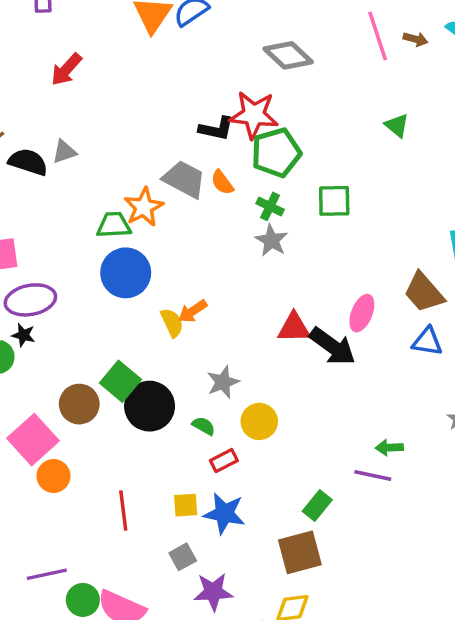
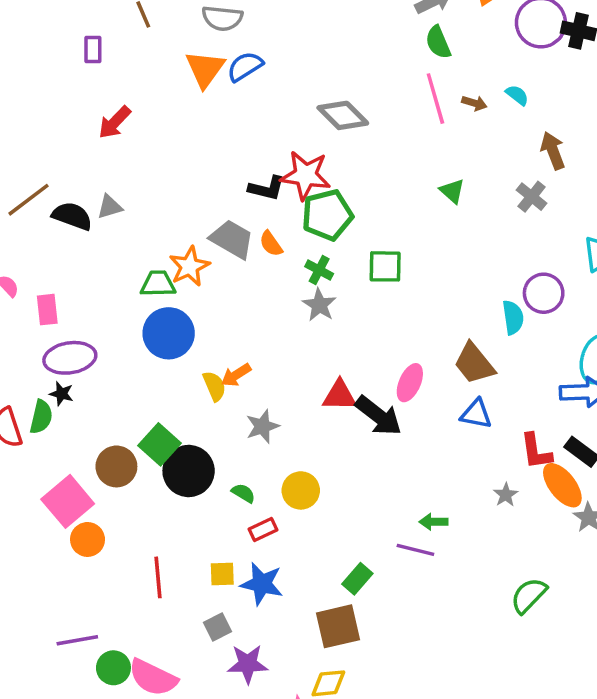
gray star: (223, 382) -> (262, 426), moved

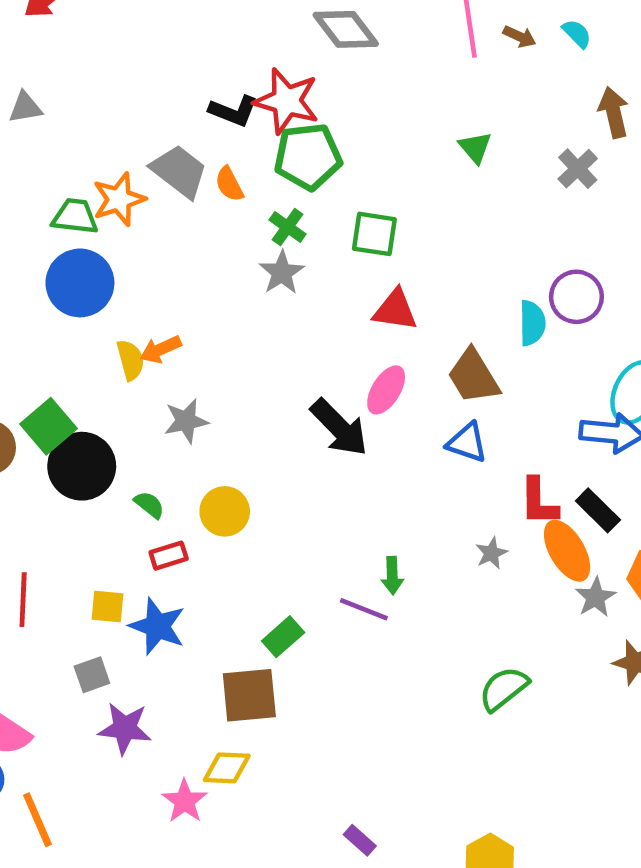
red triangle: (340, 395) -> (395, 310), moved
green arrow: (433, 522) -> (392, 576), turned -100

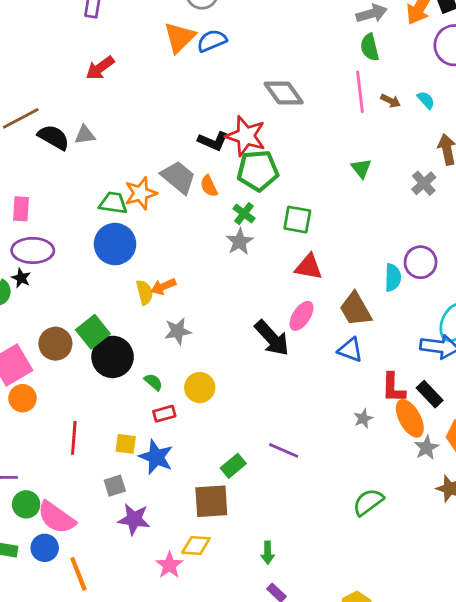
green arrow: (392, 576) -> (268, 553), moved

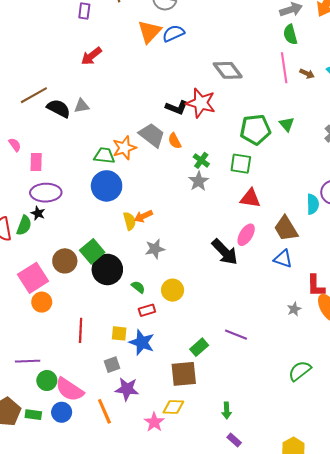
green pentagon: (258, 171) -> (255, 130), moved
orange line: (78, 574) -> (104, 411), moved

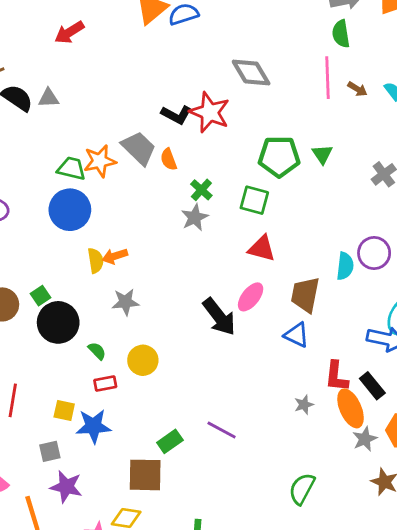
brown trapezoid: (286, 229) -> (305, 295), turned 36
green square: (92, 251) -> (41, 296), size x0.6
blue star: (142, 342) -> (93, 426), turned -30
green semicircle: (300, 371) -> (302, 489), turned -30

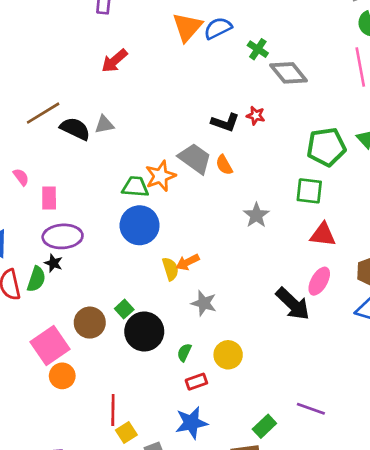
red star: (210, 112) -> (256, 116), size x0.5
green cross: (201, 190) -> (258, 49), moved
gray star: (125, 302) -> (204, 303), turned 30
green semicircle: (97, 351) -> (184, 352), turned -102
yellow square: (64, 411) -> (126, 433), moved, turned -36

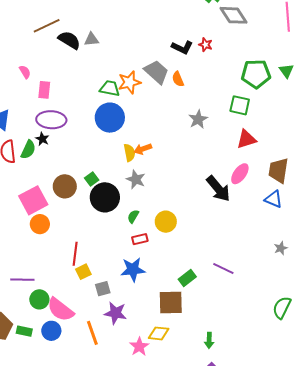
red triangle: (323, 235) -> (246, 139), turned -30
gray star: (204, 303) -> (136, 179), moved

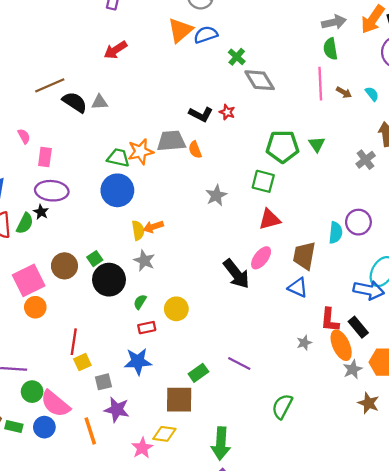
gray trapezoid: (157, 72) -> (171, 141), turned -48
green semicircle: (282, 308) -> (282, 406), moved
green arrow: (209, 340) -> (221, 444), size x1.8

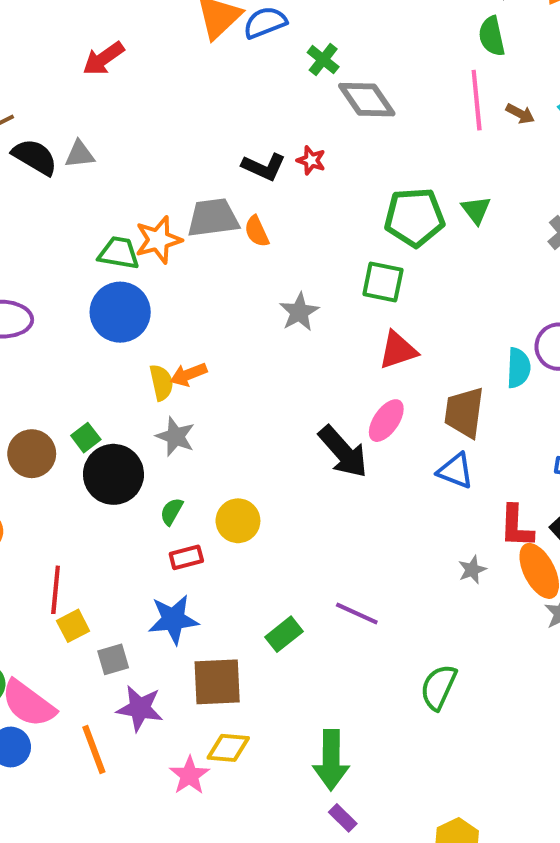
brown square: (179, 400) -> (217, 682), moved

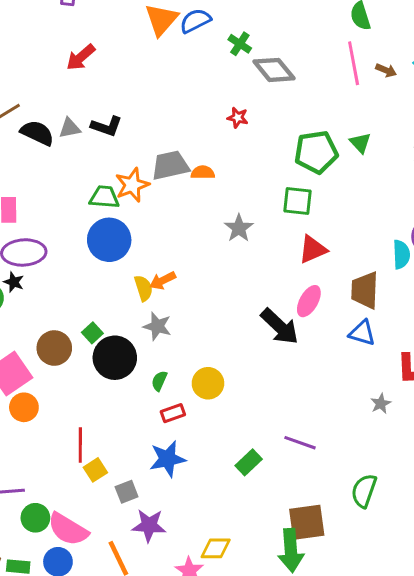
black L-shape: (264, 167) -> (107, 126), moved
orange semicircle: (257, 231) -> (203, 172), turned 120
brown square: (217, 682) -> (307, 522), moved

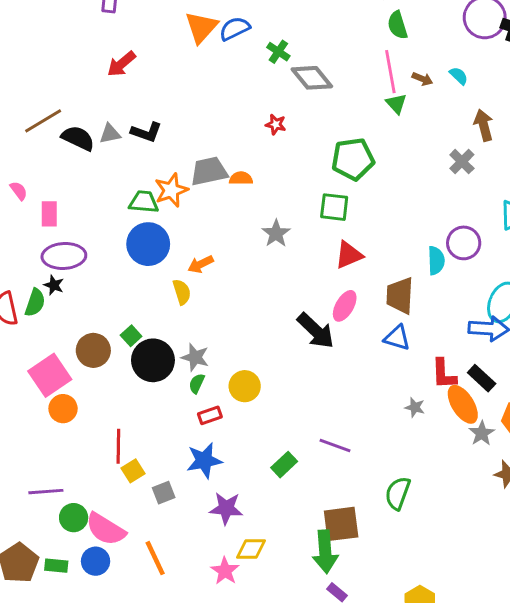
green triangle: (360, 143) -> (396, 104), moved
orange arrow: (163, 281) -> (201, 264), moved
gray star: (157, 326) -> (195, 357), moved
gray star: (381, 404) -> (415, 407), turned -30
purple star: (149, 525) -> (226, 508), moved

